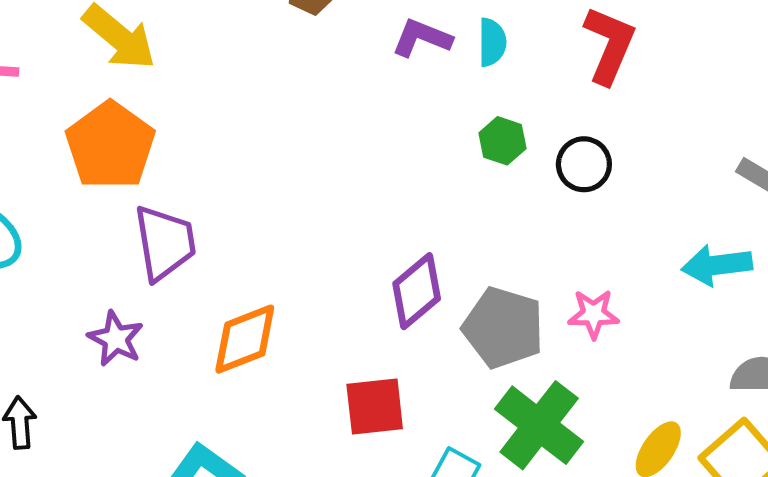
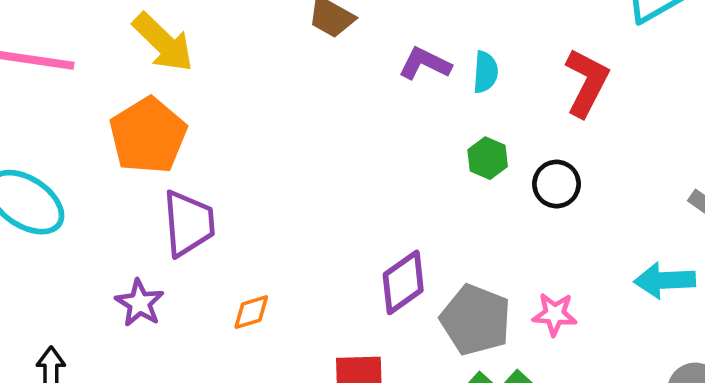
orange diamond: (245, 339) -> (251, 312), size x0.6

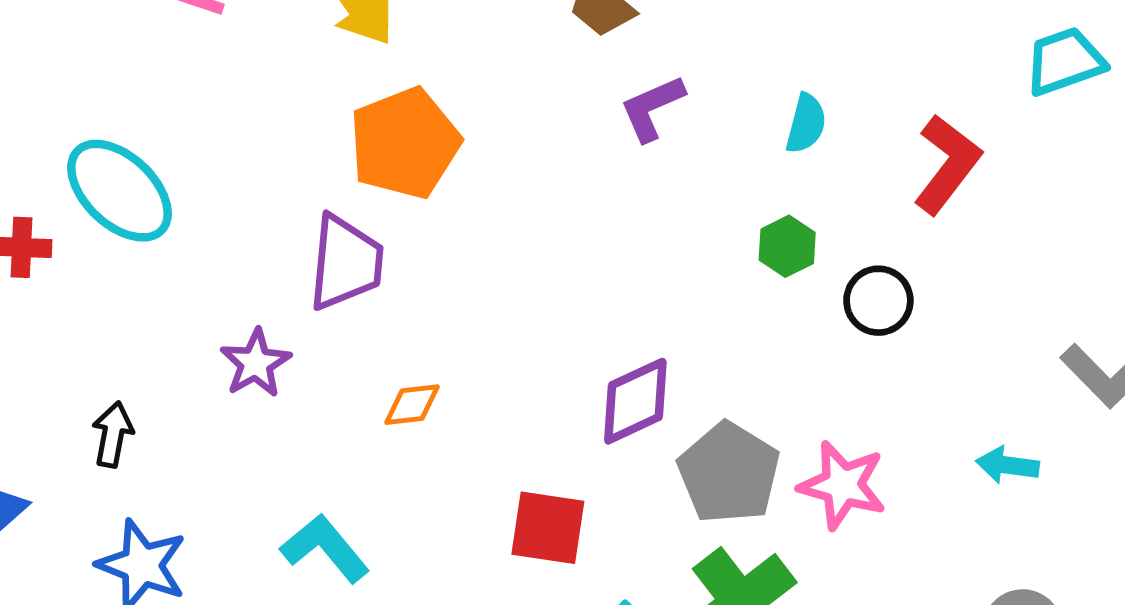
purple L-shape: (425, 64) -> (652, 108), moved, turned -60
orange pentagon: (148, 136) -> (405, 143), moved
cyan arrow: (665, 280) -> (1007, 465), size x0.7
pink star: (555, 314) -> (842, 485), size x1.4

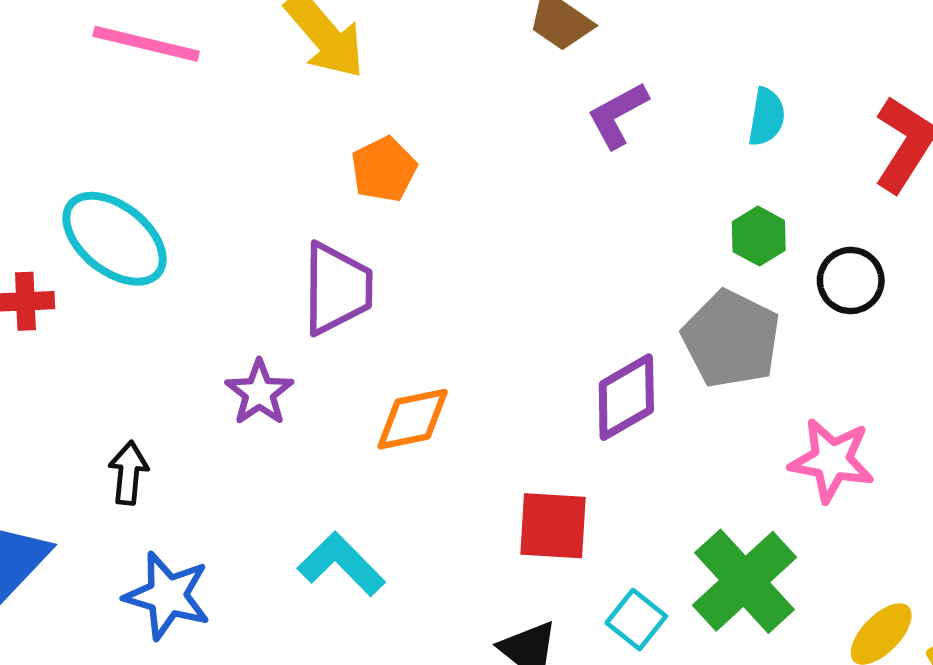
orange pentagon: (405, 143) -> (384, 169), size x0.6
orange diamond: (412, 405) -> (413, 419), size x1.4
gray pentagon: (729, 473) -> (731, 339), moved

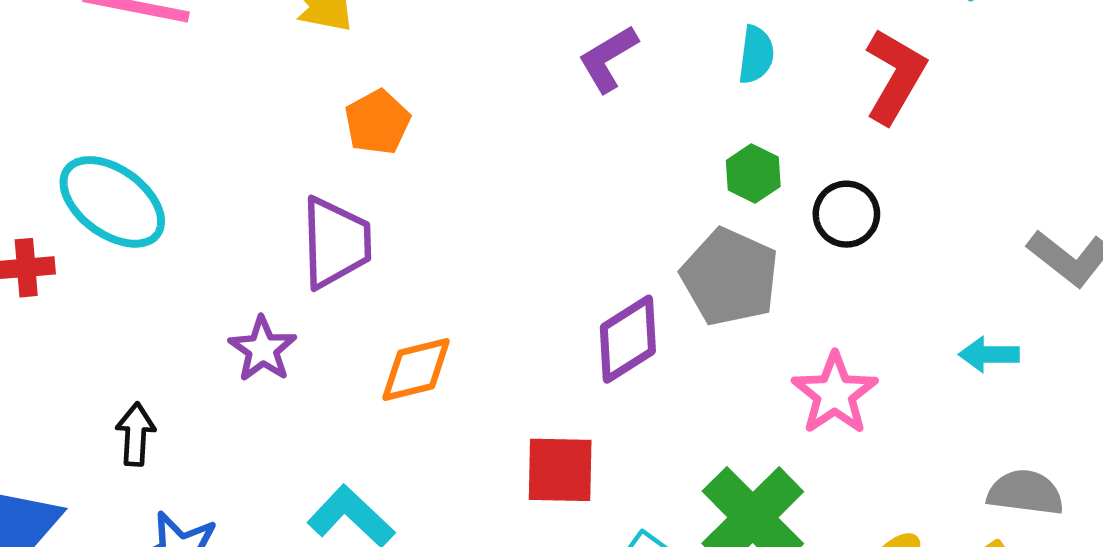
pink star: (832, 460) -> (835, 394), turned 30

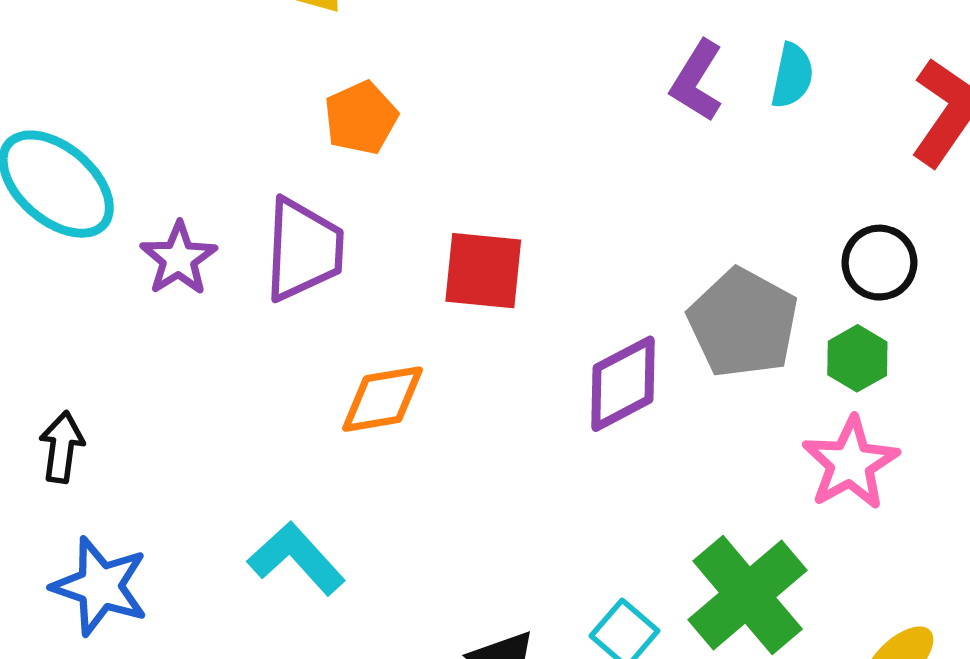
purple L-shape: (608, 59) -> (697, 81), moved, turned -32
green hexagon: (753, 173) -> (857, 358), moved
purple star: (263, 349) -> (179, 259), moved
red square: (560, 470) -> (483, 271), moved

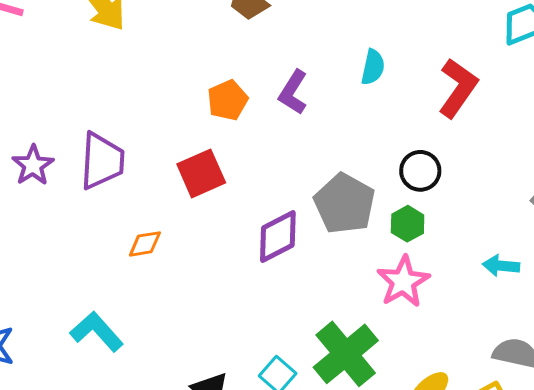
purple L-shape: (697, 81) -> (293, 92), moved
orange pentagon: (361, 118) -> (228, 100), moved
red square: (483, 271) -> (201, 173), turned -30
orange diamond: (383, 399) -> (145, 244), size x0.7

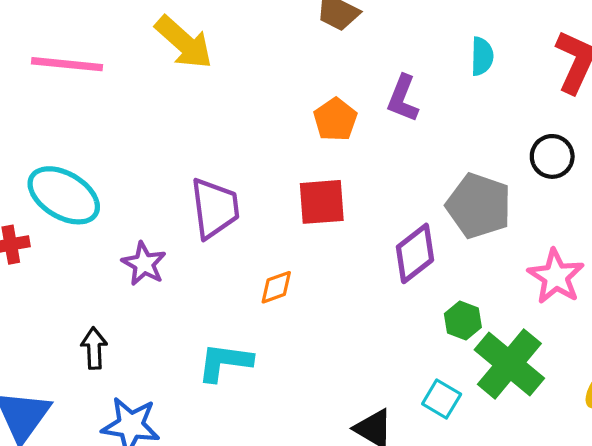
purple star: (33, 165) -> (144, 264), moved
red square: (201, 173) -> (322, 202), turned 30
green hexagon: (408, 224) -> (463, 320), moved
cyan L-shape: (97, 332) -> (225, 362), moved, turned -30

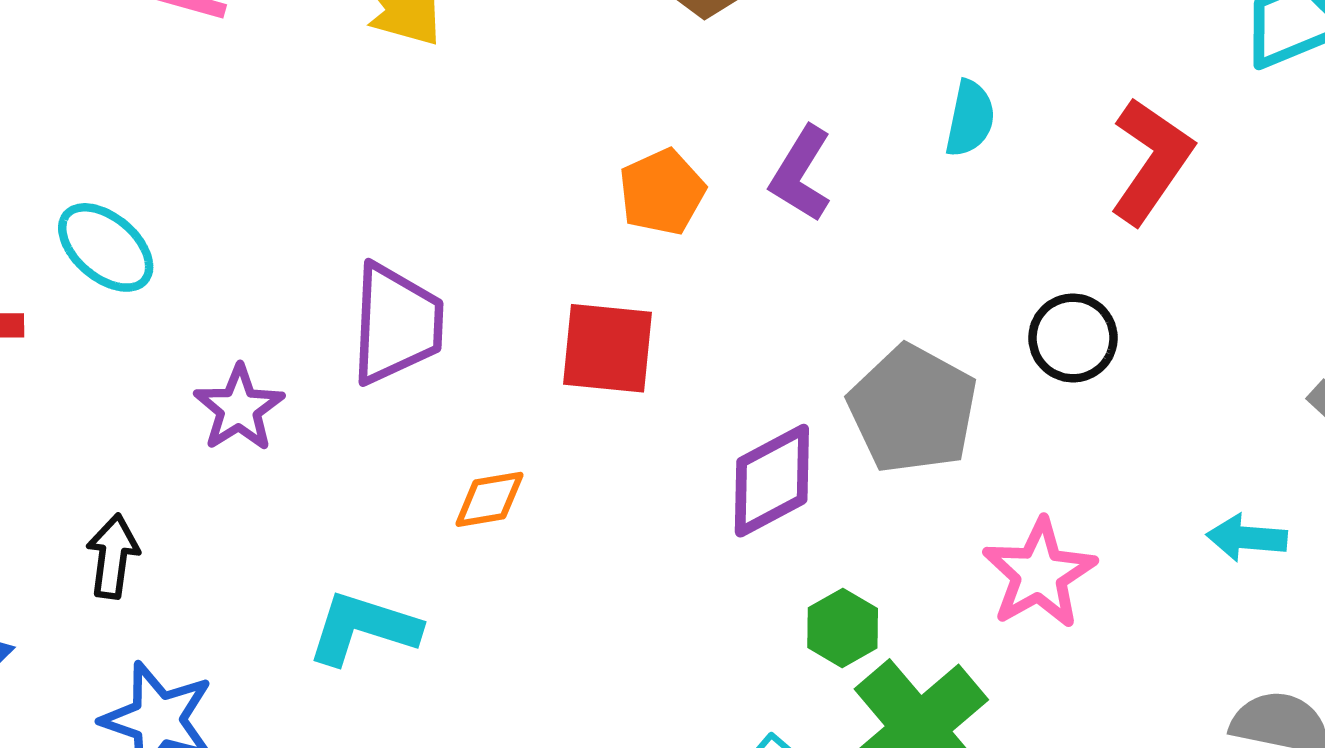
cyan ellipse: (64, 195) -> (106, 247), size x0.7

